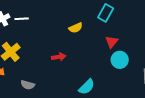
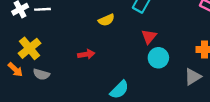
gray semicircle: (28, 85) -> (41, 74), moved

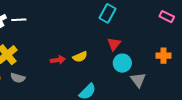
yellow semicircle: (106, 20) -> (80, 57), moved
gray triangle: (193, 77) -> (138, 80), moved, turned -35

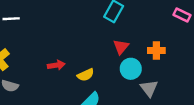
orange cross: (164, 56) -> (156, 50), moved
yellow semicircle: (80, 57) -> (86, 75), moved

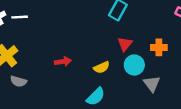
yellow semicircle: (86, 75) -> (102, 67), moved

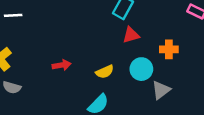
red triangle: (125, 44) -> (131, 35), moved, turned 35
gray triangle: (152, 84) -> (161, 90), turned 30

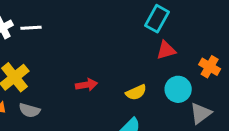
orange cross: (169, 49) -> (210, 67), turned 30

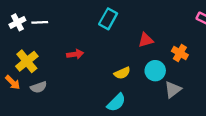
cyan rectangle: (157, 19) -> (108, 19), moved
red arrow: (87, 85) -> (75, 54), moved
gray semicircle: (29, 110) -> (39, 87), turned -35

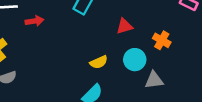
red arrow: (75, 54) -> (34, 21), moved
gray triangle: (173, 90) -> (154, 80), turned 30

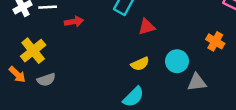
red triangle: (124, 26) -> (147, 27), moved
orange cross: (162, 40) -> (215, 41), moved

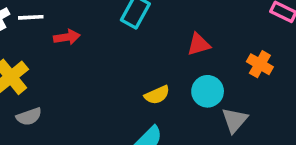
red triangle: (147, 27) -> (199, 44), moved
gray triangle: (197, 82) -> (235, 120), turned -42

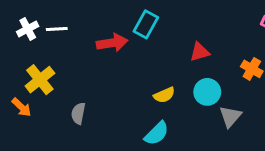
red arrow: (67, 37) -> (112, 43), moved, size x1.4
gray semicircle: (29, 117) -> (78, 113), moved, turned 120

